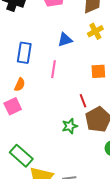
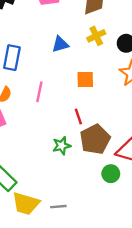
pink line: (53, 69) -> (39, 92), moved
orange square: (98, 71) -> (85, 80), moved

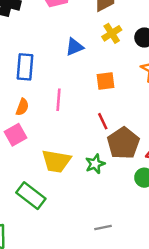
green star: (62, 146) -> (95, 164), moved
yellow trapezoid: (26, 204) -> (56, 161), moved
gray line: (58, 207) -> (103, 227), moved

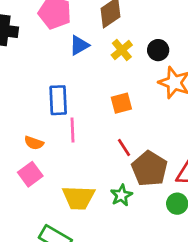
blue triangle: (75, 47) -> (79, 45), moved
blue rectangle: (25, 67) -> (58, 100), moved
orange semicircle: (22, 107) -> (34, 143), turned 96

